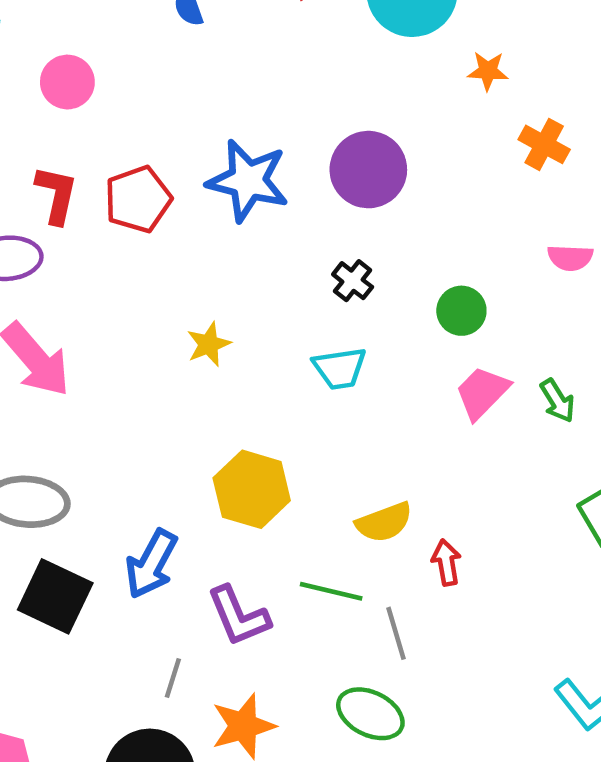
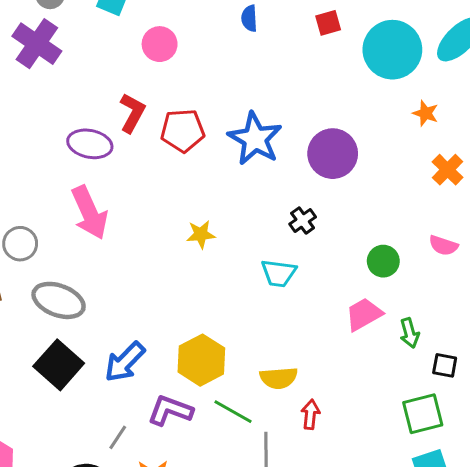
green circle: (461, 311) -> (383, 261), moved
yellow hexagon: (252, 489) -> (201, 360), moved
purple L-shape: (239, 616) -> (170, 410), turned 117

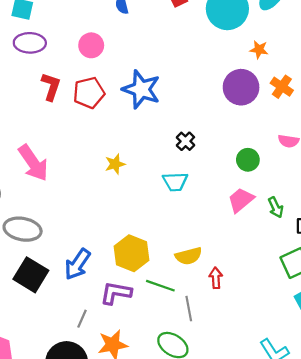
pink circle: (160, 44) -> (91, 45), moved
purple ellipse: (90, 144) -> (30, 43), moved
purple circle: (333, 154) -> (241, 87), moved

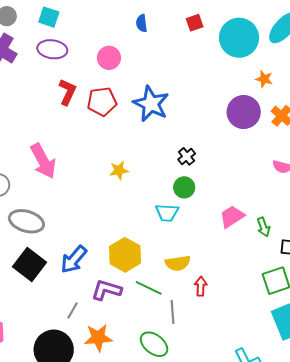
green circle: (248, 160) -> (184, 187), moved
cyan trapezoid: (175, 182) -> (167, 213), moved

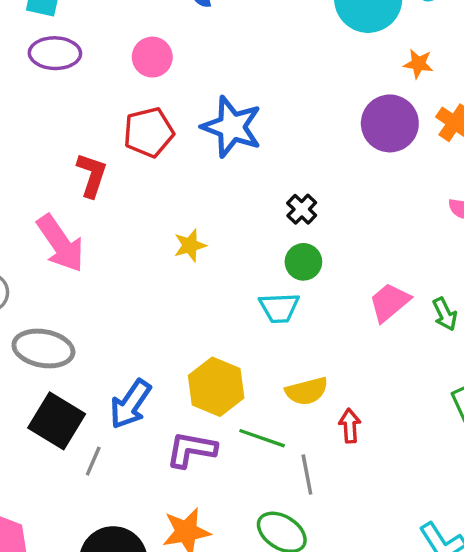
red L-shape: (67, 92) -> (92, 175), moved
gray line: (72, 310) -> (93, 461), moved

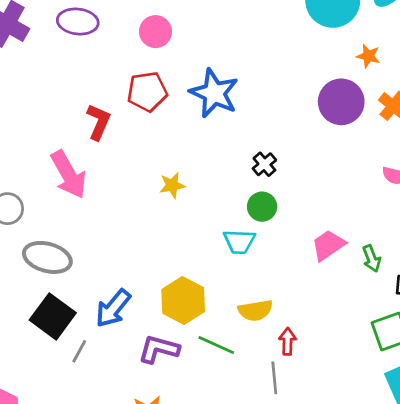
gray line: (307, 474) -> (274, 378), moved

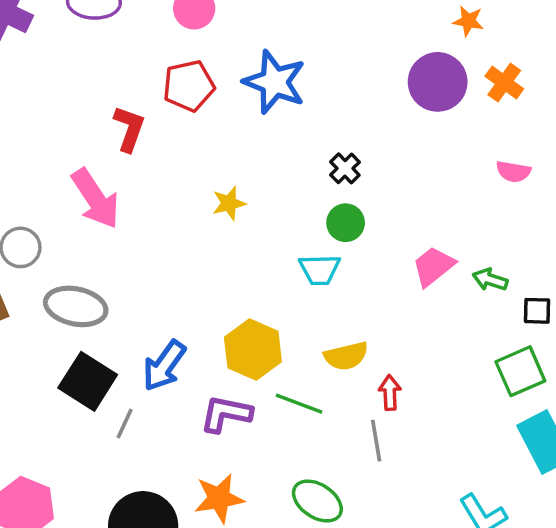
green arrow: (372, 259) -> (490, 280), turned 132

